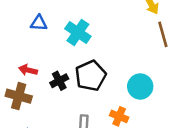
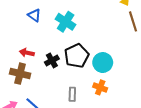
blue triangle: (39, 23) -> (34, 15), turned 32
cyan circle: (140, 86) -> (103, 63), moved

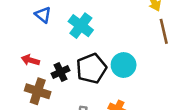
cyan circle: (103, 63) -> (124, 65), moved
brown cross: (20, 74) -> (38, 91), moved

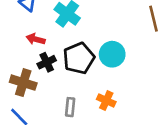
red arrow: (30, 60) -> (36, 39), moved

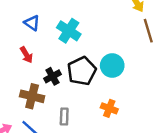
red arrow: (36, 39) -> (26, 55), moved, turned -133
gray rectangle: (70, 107) -> (64, 116), moved

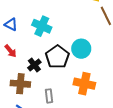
orange cross: (109, 108) -> (84, 84), size x1.5

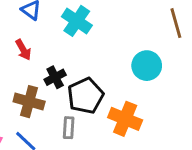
cyan circle: (81, 49) -> (147, 66), moved
black pentagon: (57, 57) -> (86, 96), moved

